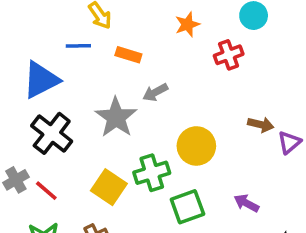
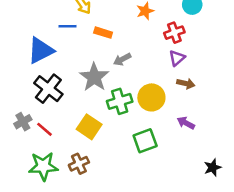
brown arrow: (261, 125) -> (186, 83), moved
purple triangle: (289, 142) -> (177, 58), moved
green cross: (152, 173) -> (120, 101), moved
purple arrow: (246, 203) -> (186, 123), moved

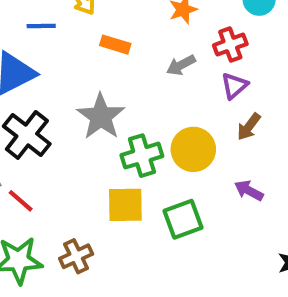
blue line: (67, 26) -> (41, 26), moved
gray arrow: (122, 59) -> (181, 65), moved
brown arrow: (186, 83) -> (249, 127), turned 114
yellow square: (89, 127) -> (125, 205), moved, turned -35

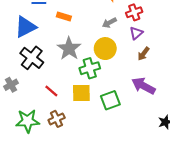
orange rectangle: (115, 45) -> (64, 16), moved
yellow circle: (193, 149) -> (105, 49), moved
purple arrow: (249, 191) -> (143, 86), size x1.6
red line: (21, 201) -> (51, 91), moved

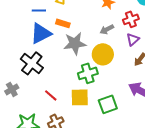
blue triangle: (26, 27) -> (41, 33), moved
gray star: (69, 49) -> (75, 43), moved, turned 30

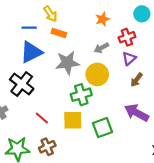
orange rectangle: (63, 23) -> (59, 33), moved

